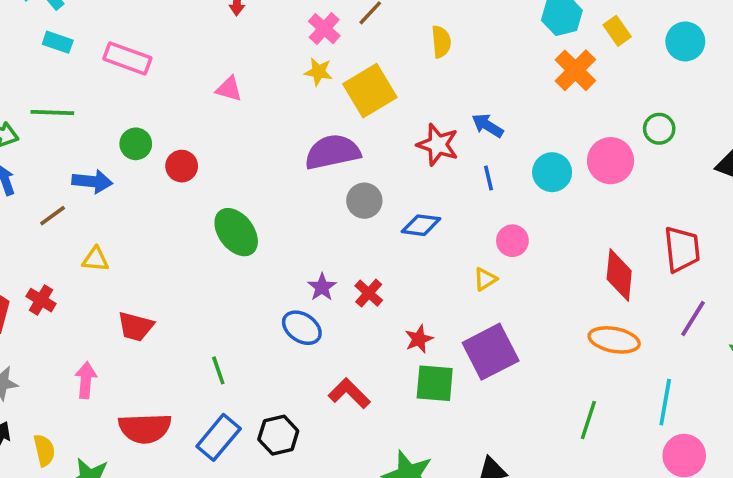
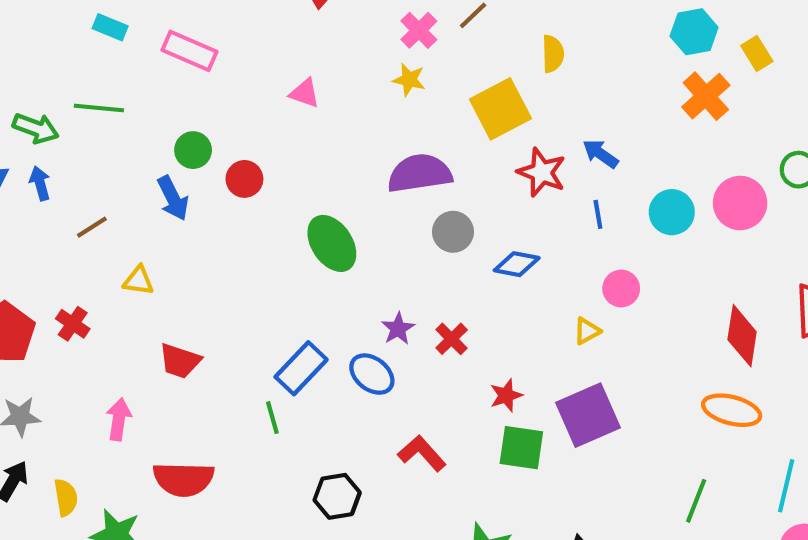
yellow square: (370, 91) -> (500, 109), moved
blue arrow: (92, 181) -> (173, 198), moved, turned 54
green ellipse: (236, 232) -> (332, 243), moved
blue rectangle: (219, 437) -> (301, 368), moved

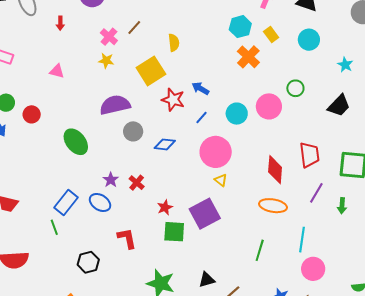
blue line: (598, 214) -> (202, 117), turned 56
pink circle: (621, 288) -> (216, 152), size x1.8
yellow triangle: (587, 331) -> (221, 180), moved, turned -48
red L-shape: (422, 453) -> (127, 238), turned 35

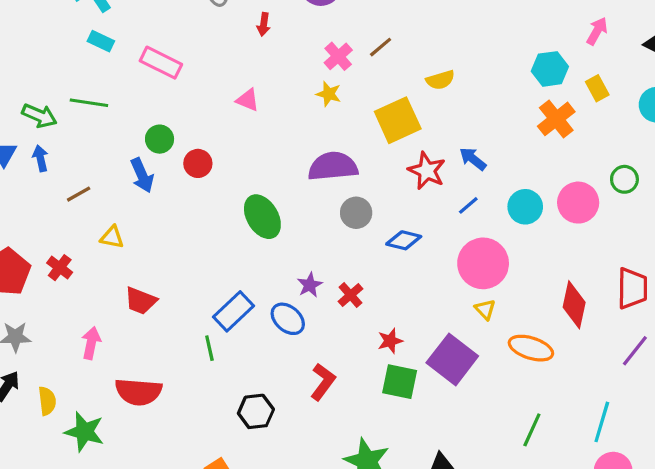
yellow semicircle: (174, 43) -> (440, 80), turned 72
orange ellipse: (273, 206) -> (531, 348), moved
purple square: (205, 214) -> (452, 359), turned -32
red L-shape: (127, 238) -> (323, 382), turned 40

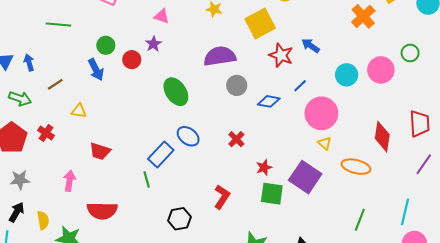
green arrow: (39, 116) -> (20, 99), moved
blue line: (468, 205) -> (300, 86), moved
purple star: (310, 285) -> (153, 44), moved
blue ellipse: (288, 319) -> (188, 136), moved

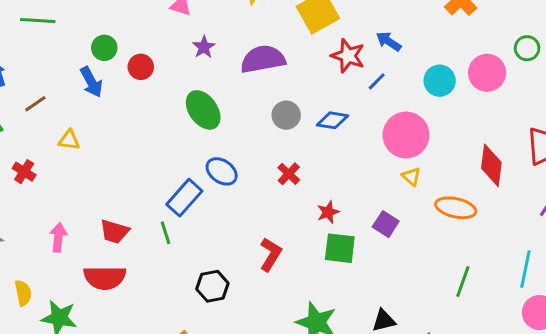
purple star: (153, 44) -> (204, 47), moved
gray circle: (237, 85) -> (286, 115), moved
blue line: (300, 86) -> (377, 81), moved
red trapezoid: (100, 151) -> (114, 232), moved
purple square: (305, 177) -> (386, 224), size x0.6

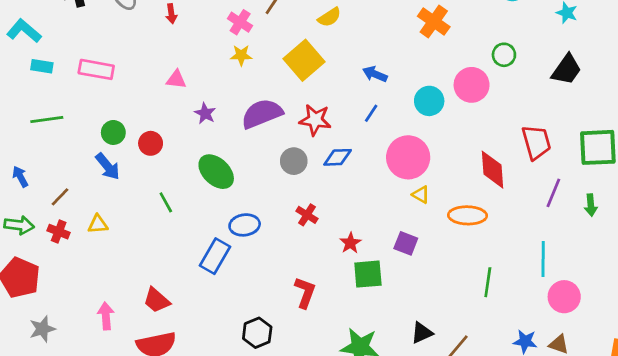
red star: (348, 56) -> (315, 120), moved
blue ellipse: (222, 171) -> (245, 225), turned -32
red cross: (24, 172) -> (59, 232), moved
red trapezoid: (114, 232) -> (157, 300), turned 36
green line: (165, 233) -> (166, 202), moved

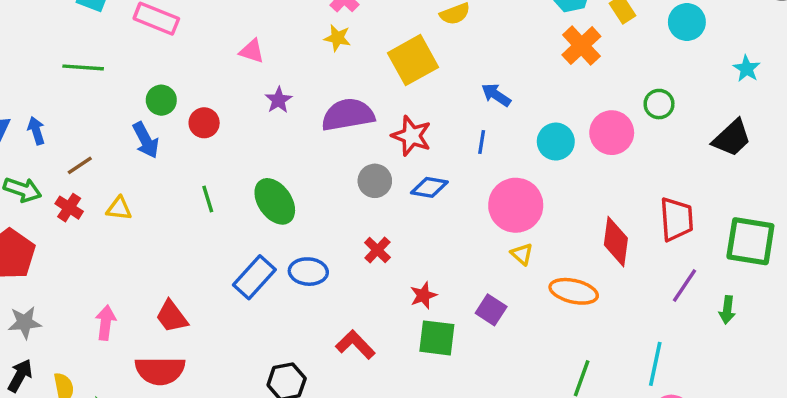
blue line: (371, 113) -> (482, 142), turned -36
green ellipse: (216, 172) -> (275, 201), moved
blue ellipse: (245, 225) -> (308, 272), moved
red L-shape: (305, 293) -> (355, 345), turned -76

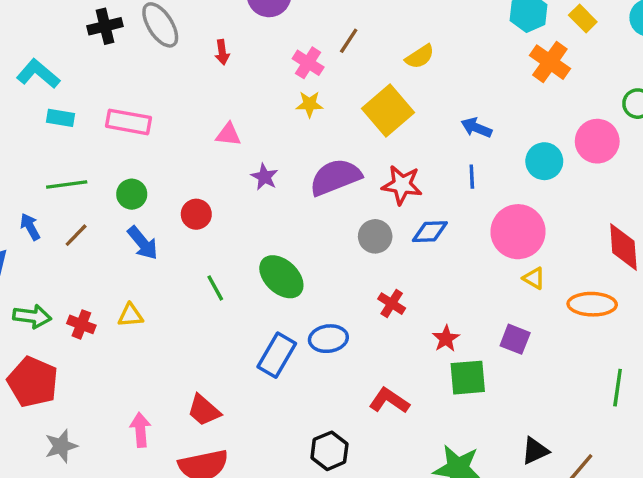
green circle: (161, 100) -> (132, 194), moved
blue arrow: (36, 131) -> (30, 227), moved
brown line: (80, 165) -> (76, 235), moved

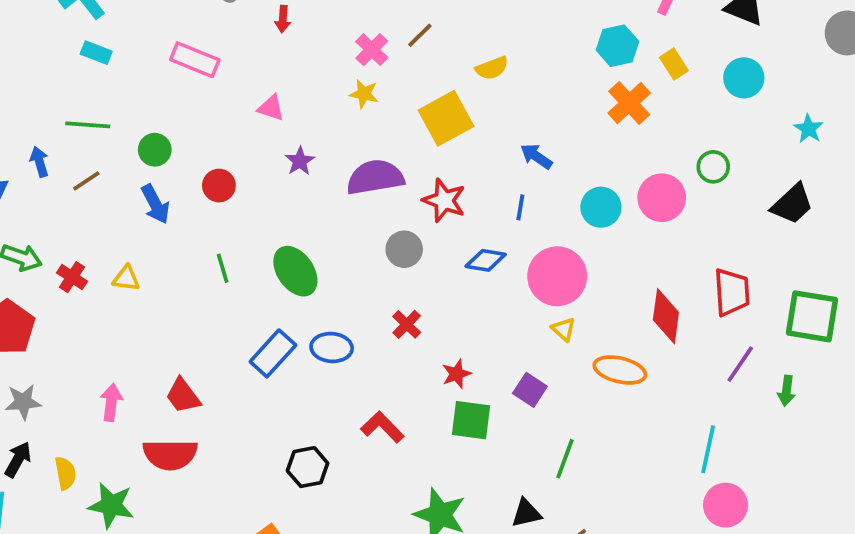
pink rectangle: (128, 122) -> (195, 60), moved
blue diamond: (430, 232) -> (486, 260), moved
green line: (618, 388) -> (565, 459), moved

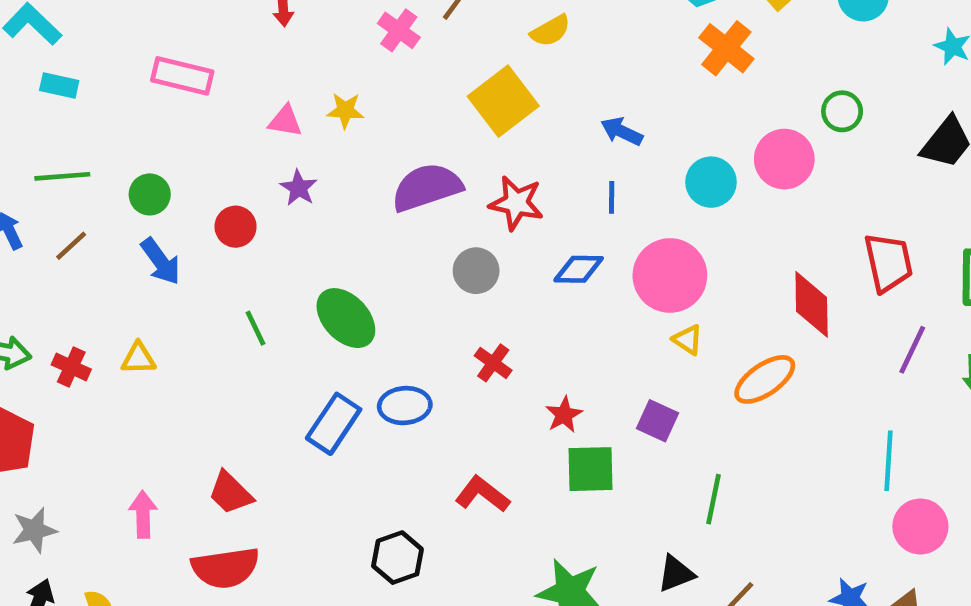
yellow star: (364, 94) -> (345, 111), moved
purple star: (300, 161) -> (299, 188), moved
orange ellipse: (620, 370) -> (765, 379), turned -39

